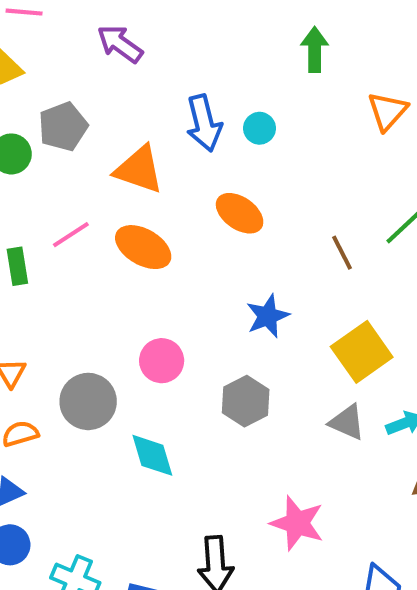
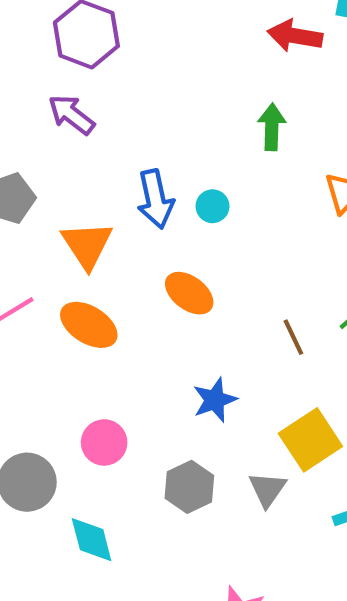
orange triangle: (139, 170) -> (87, 245), turned 36
gray triangle: (347, 422) -> (267, 489), moved, turned 39

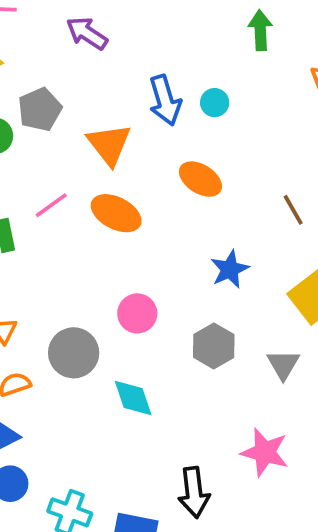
gray triangle: (267, 489) -> (283, 364), moved

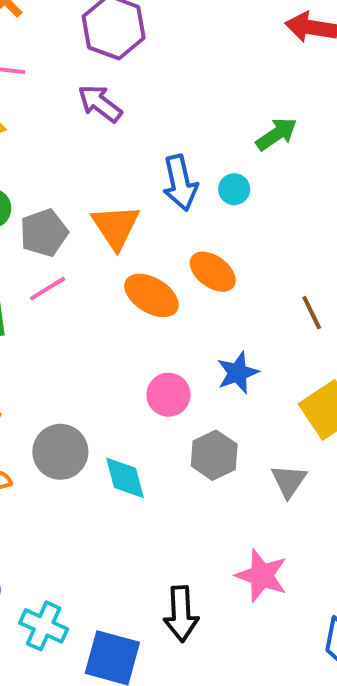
green arrow: (260, 30) -> (276, 134), moved, turned 54
gray pentagon: (40, 109) -> (44, 233), moved
orange ellipse: (116, 213) -> (152, 295), moved
pink circle: (137, 313) -> (168, 395), moved
cyan diamond: (133, 398) -> (125, 478), moved

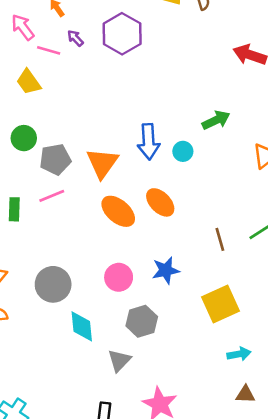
purple arrow: (100, 103) -> (75, 38), moved, size x0.6
gray circle: (60, 452) -> (53, 284), moved
gray triangle: (289, 481) -> (119, 360), moved

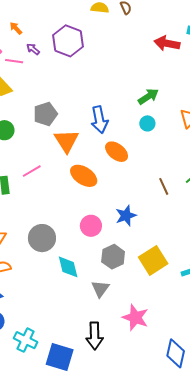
cyan circle: (183, 151) -> (147, 123), moved
gray pentagon: (55, 159) -> (45, 114), moved
orange ellipse: (160, 202) -> (117, 152), moved
yellow square: (221, 304) -> (153, 260), moved

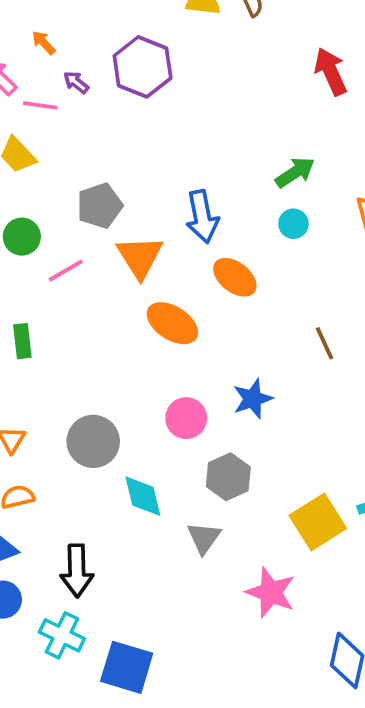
red arrow: (167, 43) -> (331, 72), turned 55
pink line: (32, 171) -> (66, 271), moved
yellow square: (153, 260) -> (318, 522), moved
black arrow: (95, 336) -> (77, 571), moved

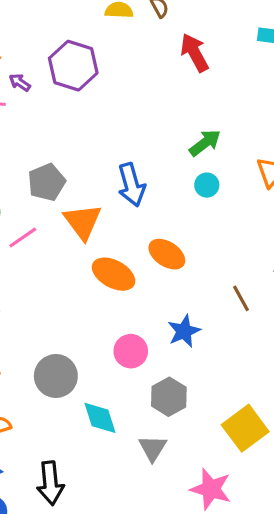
red arrow: (331, 72) -> (195, 53), moved
orange ellipse: (235, 277) -> (167, 254), moved
brown line: (324, 343) -> (241, 298), moved

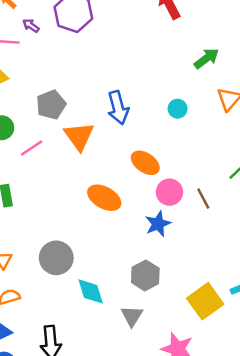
green arrow: (205, 143) -> (206, 58), moved
orange ellipse: (114, 274) -> (104, 198), moved
pink circle: (131, 351) -> (169, 192), moved

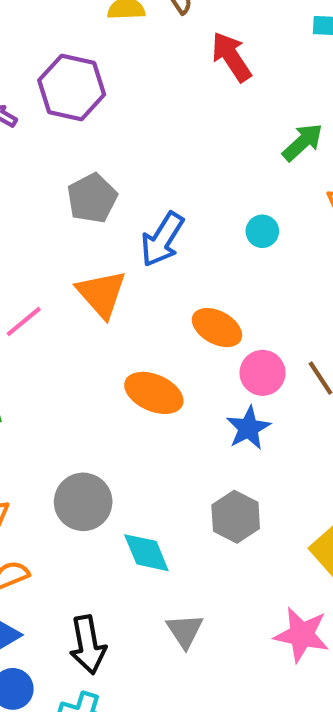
gray pentagon: (51, 105) -> (92, 198), moved
blue arrow: (118, 108) -> (162, 239), turned 52
gray triangle: (132, 316) -> (185, 631), moved

